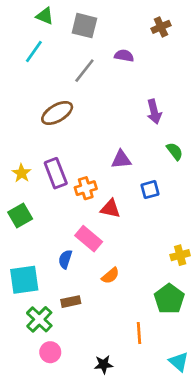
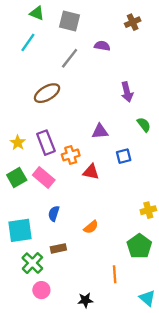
pink rectangle: (89, 239) -> (44, 178), moved

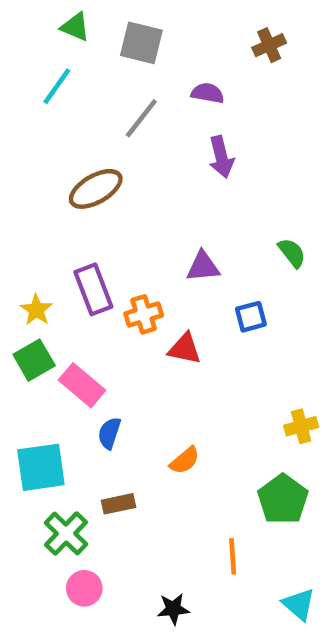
purple arrow: (127, 92) -> (221, 157), moved
yellow star: (18, 143) -> (36, 310), moved
pink rectangle: (44, 178) -> (82, 385), moved

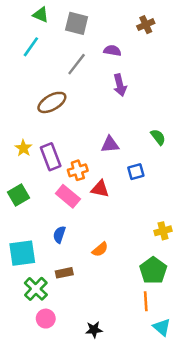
yellow star: (36, 310) -> (23, 148), moved
pink rectangle: (82, 385) -> (68, 196), moved
orange line: (233, 556) -> (146, 301), moved

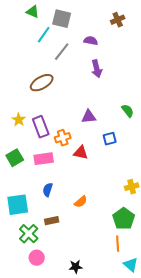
cyan line: (31, 47) -> (44, 35), moved
pink rectangle: (68, 196) -> (44, 159), moved, turned -48

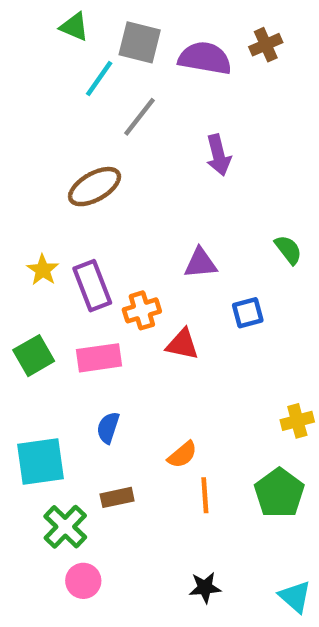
purple semicircle: (91, 41) -> (205, 58), moved, size x1.6
orange line: (118, 244) -> (205, 495), moved
black star: (76, 267) -> (205, 588), moved

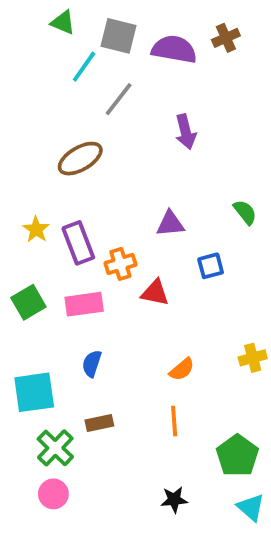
orange semicircle: (182, 455) -> (182, 369), moved
green pentagon: (279, 493) -> (237, 456), moved
pink circle: (83, 581) -> (53, 494), moved

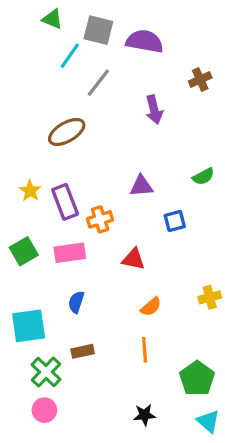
brown cross: (226, 38) -> (200, 79), moved
green semicircle: (245, 212) -> (203, 176), turned 100
red triangle: (155, 293) -> (133, 259), moved

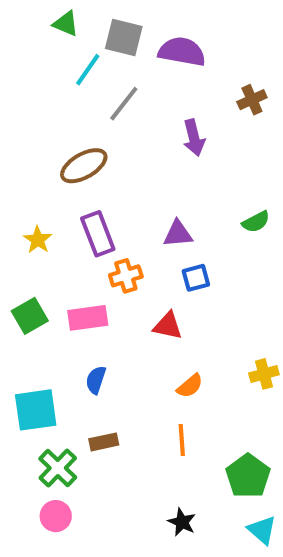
purple rectangle: (65, 202) -> (98, 234), moved
blue square: (175, 221) -> (196, 278), moved
black star: (145, 415) -> (182, 522), turned 30

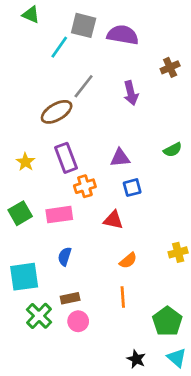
green triangle: (66, 24) -> (31, 15), moved
gray line: (124, 104) -> (84, 86), moved
pink circle: (56, 516) -> (78, 321), moved
black star: (182, 522) -> (136, 359), moved

